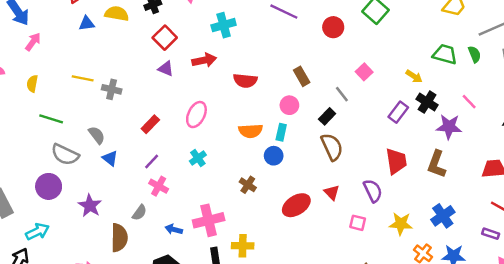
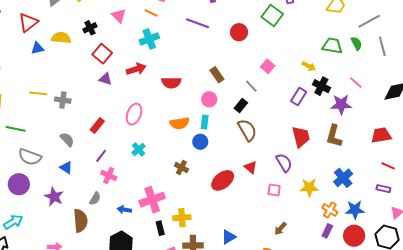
gray semicircle: (97, 135) -> (67, 139), moved
blue triangle: (110, 158) -> (66, 167), moved

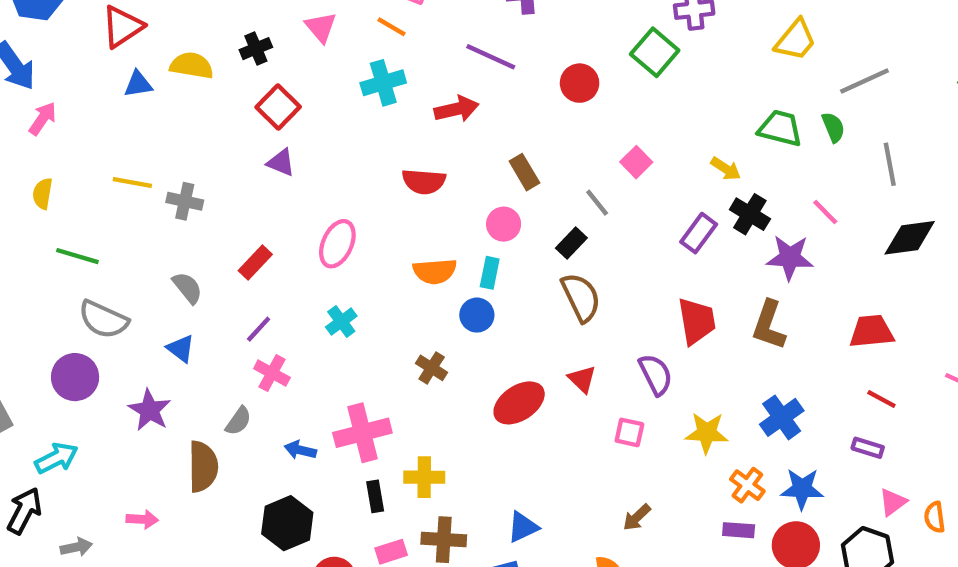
gray line: (382, 46) -> (890, 164), moved
red arrow: (136, 69) -> (457, 109), moved
purple rectangle: (327, 231) -> (739, 530), turned 64

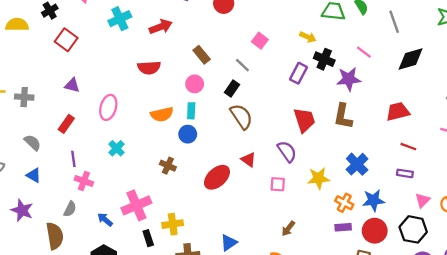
purple triangle: (281, 163) -> (72, 85), moved
purple line: (259, 329) -> (73, 159), turned -42
blue arrow: (300, 450) -> (105, 219), turned 35

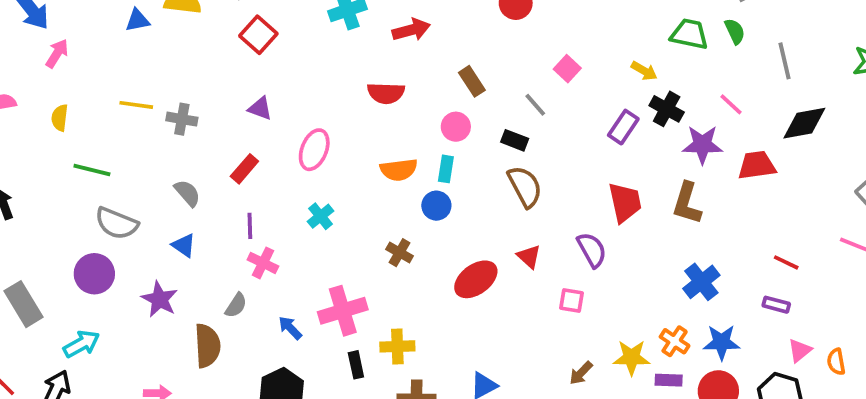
black rectangle: (232, 89) -> (515, 140), turned 70
red trapezoid: (398, 112) -> (757, 165), moved
yellow star: (319, 178) -> (631, 357), moved

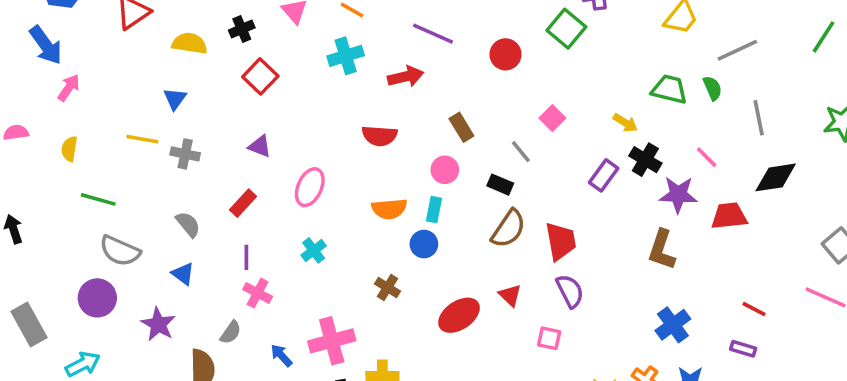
blue triangle: (137, 20) -> (175, 99), moved, turned -45
brown semicircle: (525, 187) -> (509, 229), turned 60
red trapezoid: (625, 202) -> (561, 241), moved

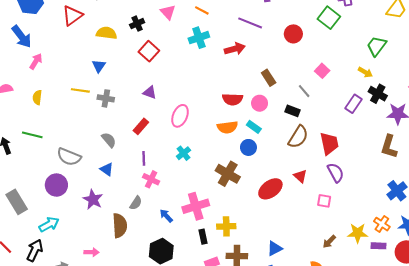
green trapezoid: (669, 89) -> (377, 46), moved, turned -65
red semicircle: (380, 136) -> (232, 99), moved
green line: (98, 199) -> (32, 135), moved
cyan rectangle: (434, 210) -> (254, 127), turned -64
brown cross: (387, 287) -> (228, 174), size x1.6

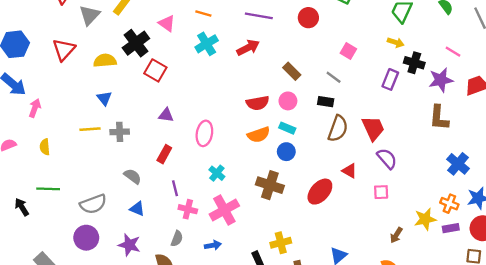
black cross: (137, 24) -> (136, 43), size x1.6
gray semicircle: (69, 157) -> (93, 204), turned -30
pink cross: (196, 206) -> (224, 210), moved
blue arrow: (166, 216) -> (213, 245), turned 136

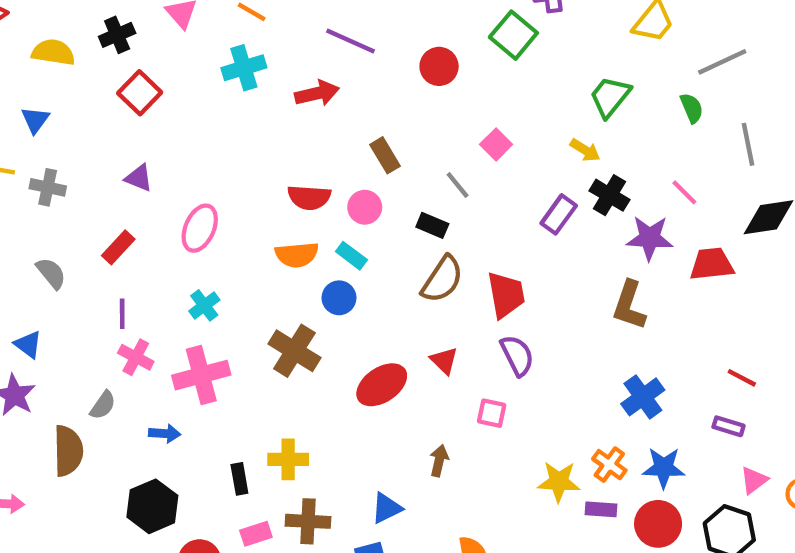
black cross: (136, 43) -> (117, 35), size x0.7
blue triangle: (137, 209) -> (28, 344), moved
brown arrow: (396, 235) -> (439, 461), moved, turned 147

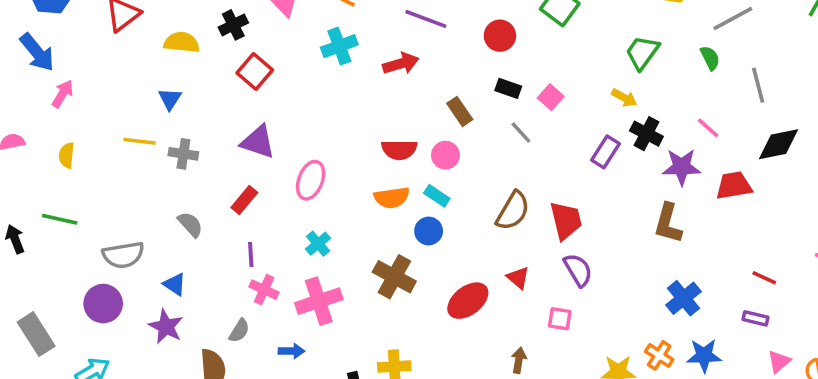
purple triangle: (139, 178) -> (258, 142), size x1.5
black rectangle: (432, 225) -> (508, 88), moved

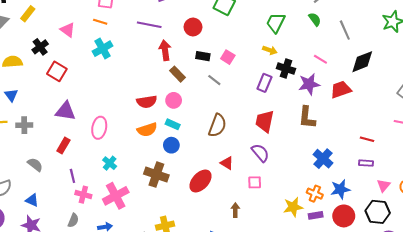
red arrow: (401, 64) -> (165, 50), moved, turned -72
red trapezoid: (566, 221) -> (265, 121), moved, turned -145

